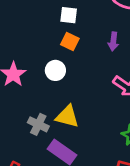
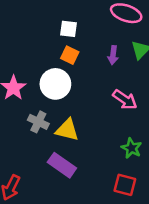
white circle: (55, 70) -> (55, 84), size x1.5
gray cross: (38, 124) -> (38, 122), moved

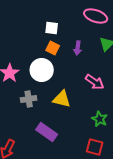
purple arrow: (113, 55) -> (78, 48), moved
gray cross: (38, 122) -> (29, 99), turned -35
yellow triangle: (67, 130) -> (62, 99), moved

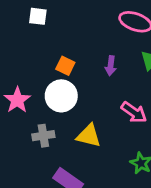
white square: (52, 28) -> (38, 16), moved
orange square: (53, 48) -> (65, 66), moved

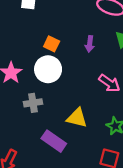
yellow triangle: (89, 136) -> (77, 118), moved

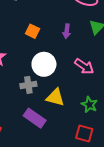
white circle: (48, 69) -> (44, 64), moved
gray cross: (33, 103) -> (28, 85), moved

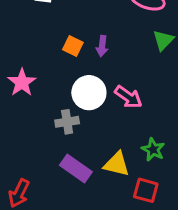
purple arrow: (67, 31) -> (102, 46), moved
pink arrow: (84, 66) -> (128, 97), moved
yellow triangle: (55, 97) -> (117, 164), moved

